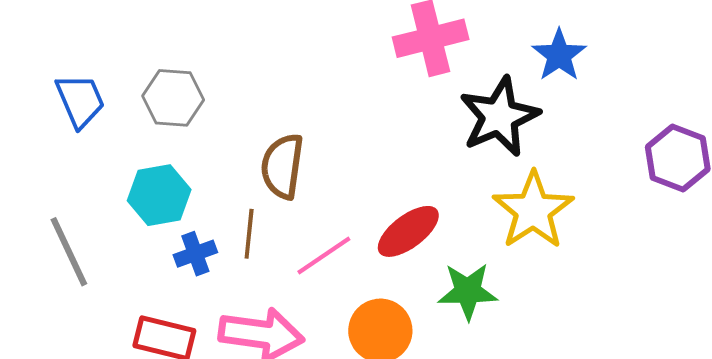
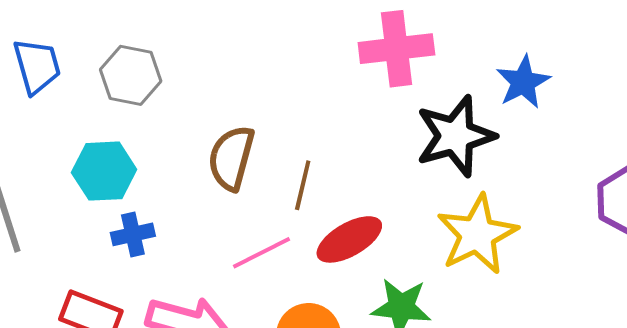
brown line: (249, 234) -> (303, 185), moved

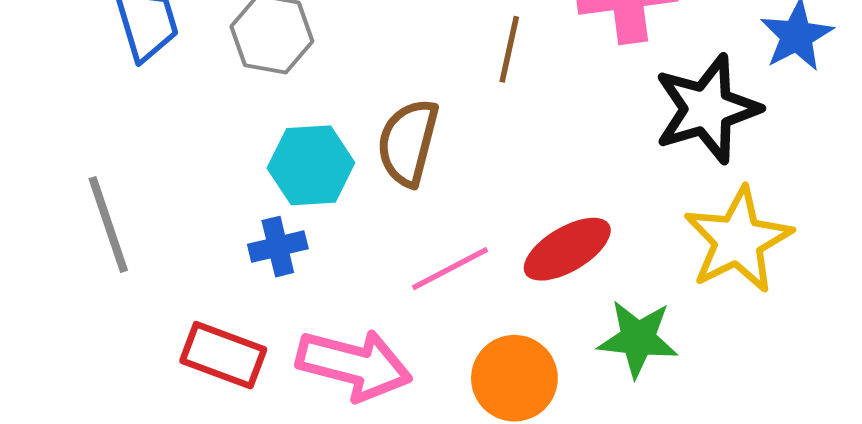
cyan hexagon: (104, 171) -> (311, 165), moved
brown line: (303, 185) -> (509, 49), moved

